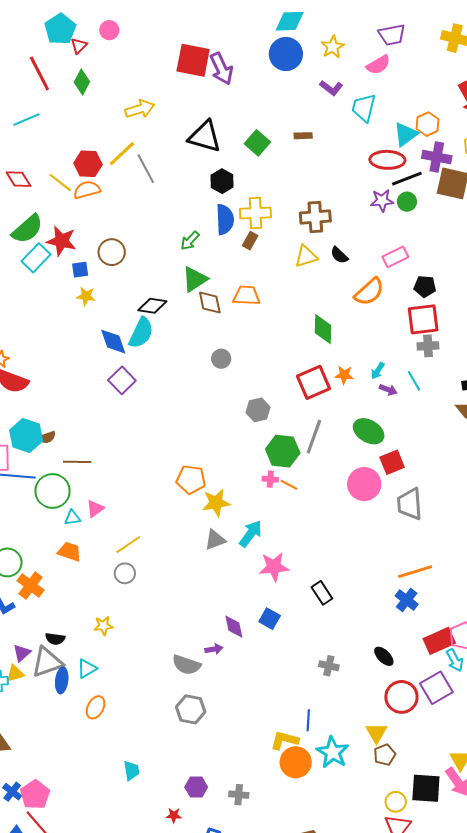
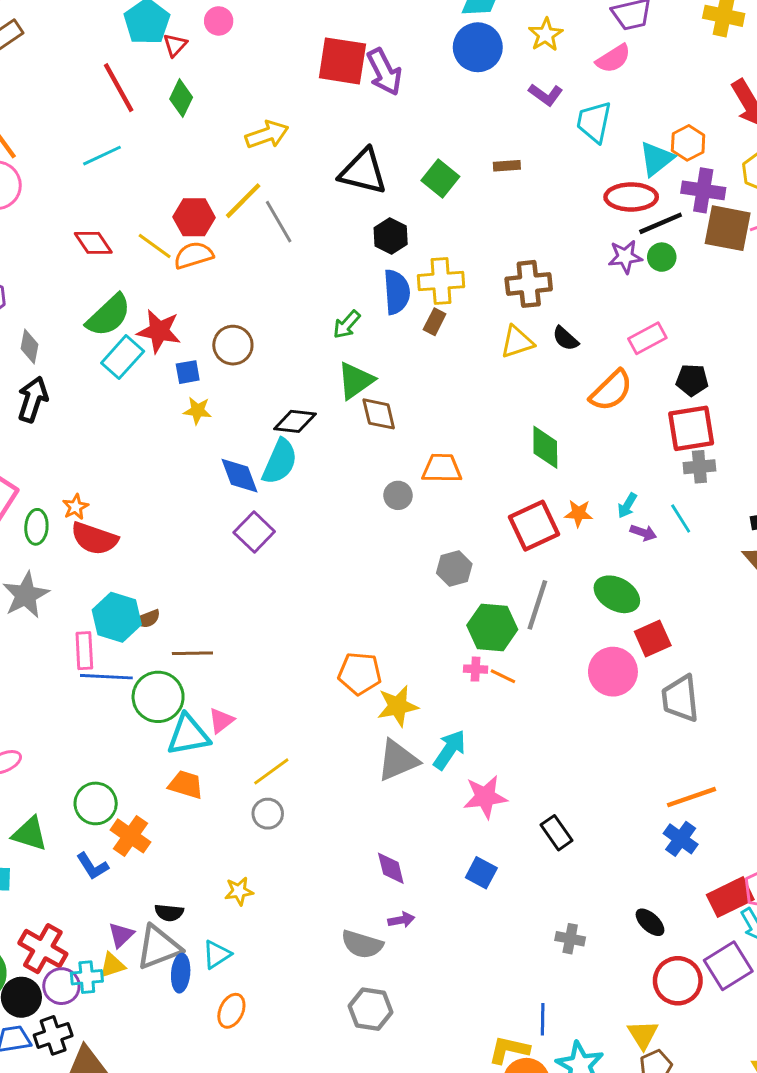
orange trapezoid: (247, 296) -> (442, 468), moved
cyan triangle: (72, 518) -> (188, 735), size x1.8
gray triangle: (215, 540) -> (398, 760), size x1.4
purple diamond: (234, 627) -> (391, 868), moved

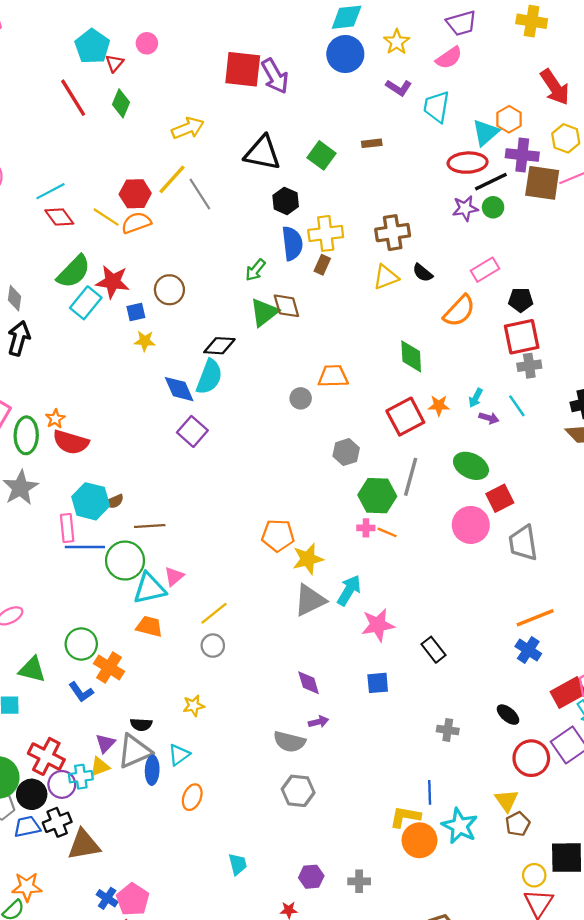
cyan line: (102, 156) -> (50, 191), moved
brown diamond: (379, 414) -> (286, 306), moved
green ellipse: (36, 527) -> (26, 435), size x1.4
blue square: (481, 873) -> (378, 683), turned -30

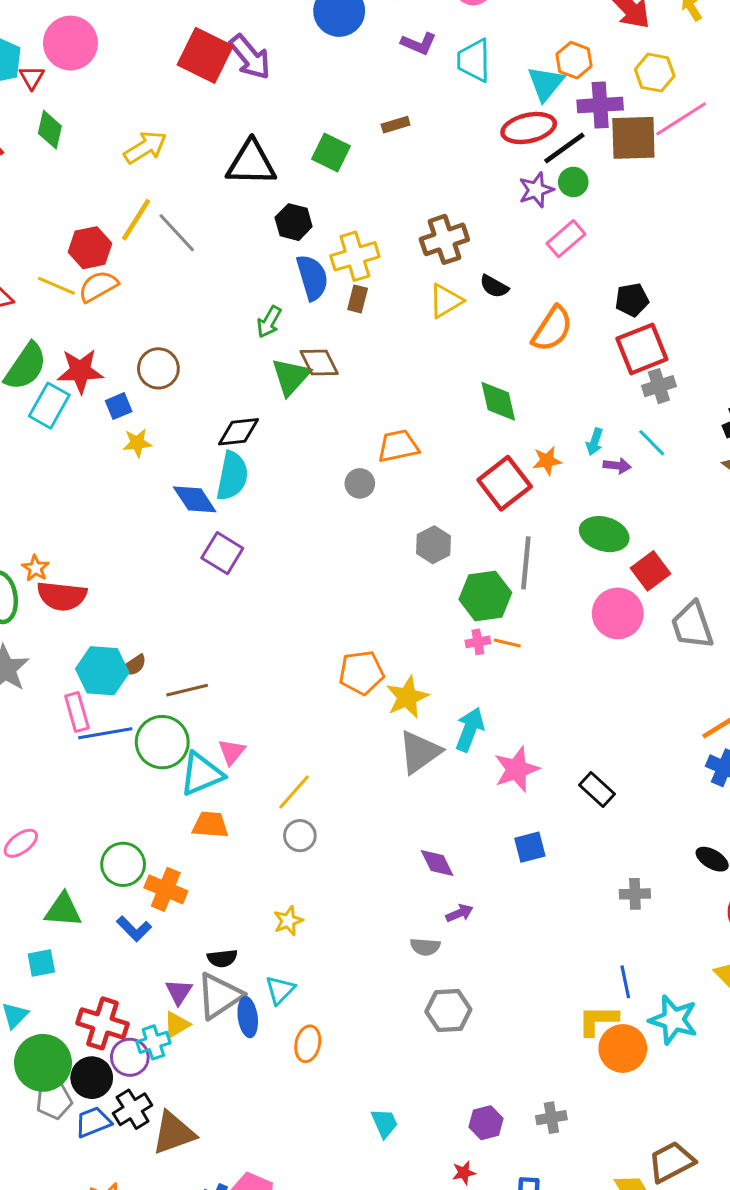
pink circle: (147, 43) -> (70, 43), size x1.8
red square: (243, 69) -> (205, 55), turned 30
pink rectangle: (485, 270) -> (566, 239), moved
gray semicircle: (289, 742) -> (425, 947), size x0.7

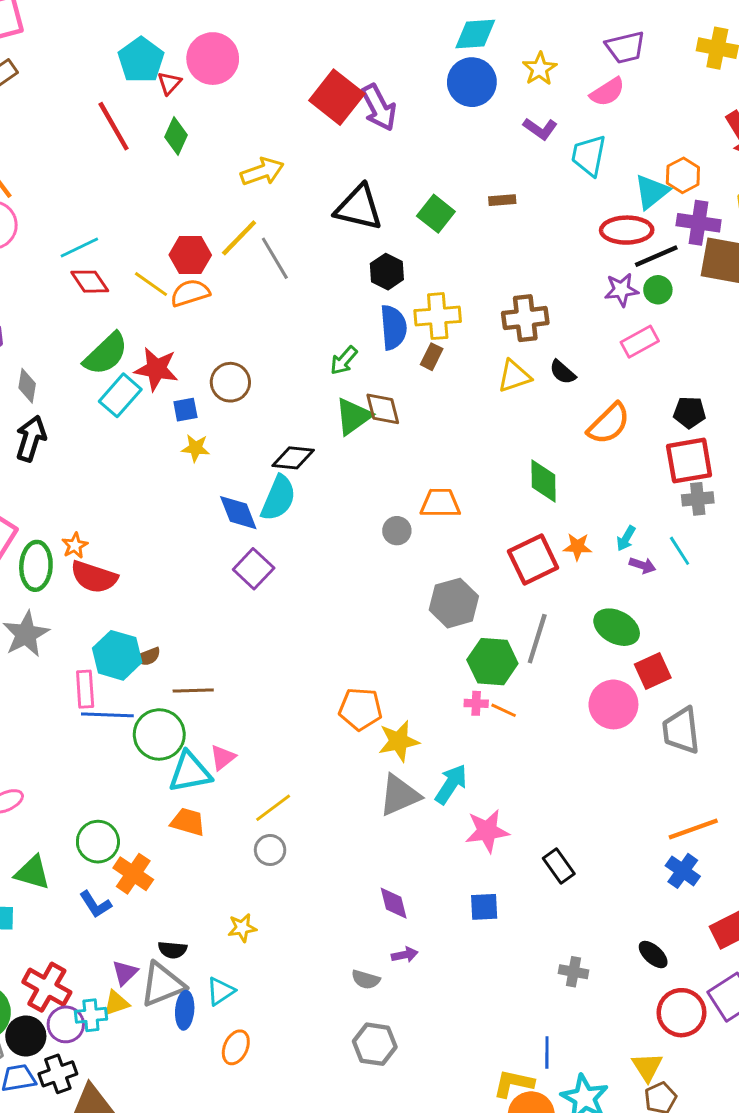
gray hexagon: (433, 545) -> (454, 603), size x1.4

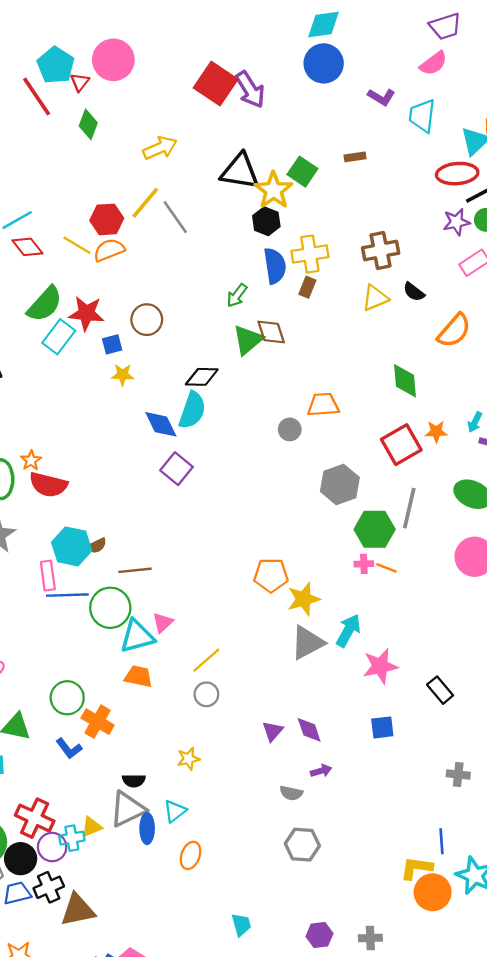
yellow star: (540, 69) -> (274, 190), moved, size x1.4
red line: (114, 126) -> (37, 97), moved
purple triangle: (125, 973) -> (273, 731), moved

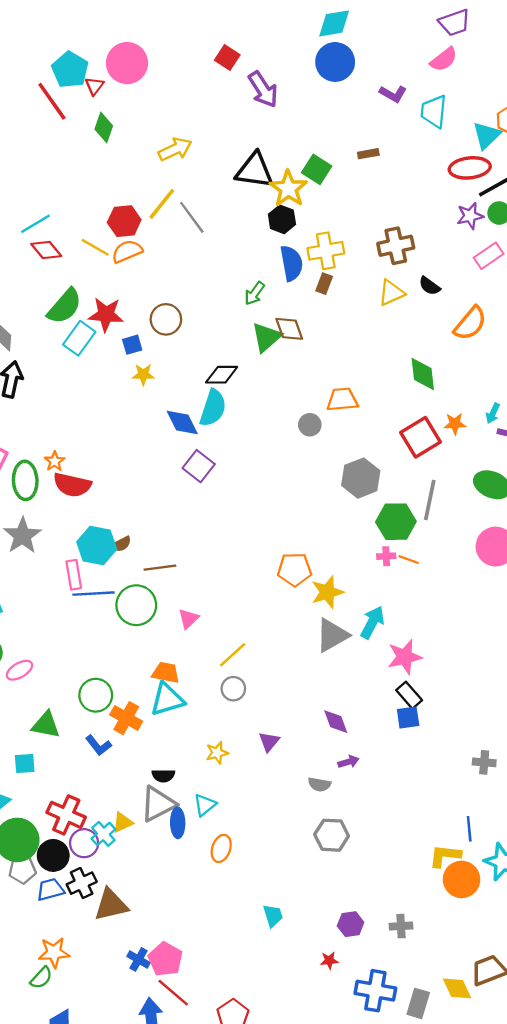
red square: (216, 84) -> (227, 57), moved, size x0.6
cyan triangle: (137, 636) -> (167, 699), moved
black rectangle: (440, 690) -> (409, 695), moved
purple triangle: (273, 731) -> (269, 742), moved
cyan cross: (72, 838) -> (103, 834), turned -30

